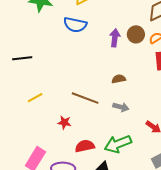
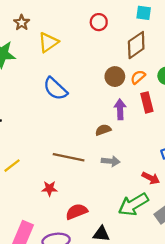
blue semicircle: (75, 25) -> (55, 89), moved, turned 40
purple arrow: (115, 38) -> (120, 109), moved
green arrow: (118, 144) -> (133, 204), moved

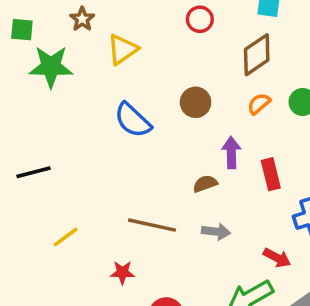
brown circle: (115, 77) -> (196, 102), moved
red rectangle: (147, 102) -> (271, 174), moved

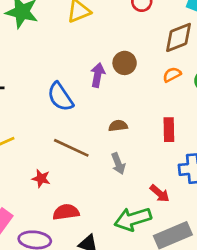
blue semicircle: (133, 120) -> (60, 97), moved
purple arrow: (231, 153) -> (98, 75), moved
gray arrow: (216, 232) -> (118, 164), turned 50

